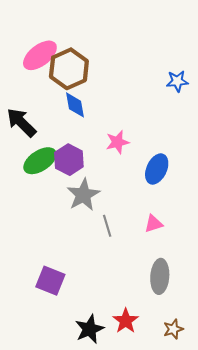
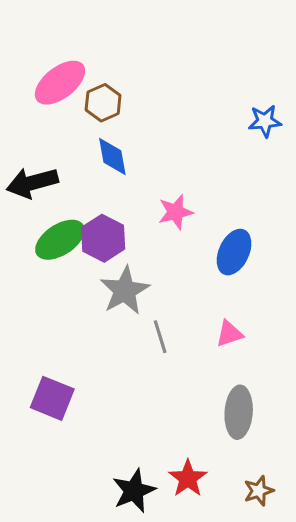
brown hexagon: (69, 69) -> (103, 103), size x0.6
black arrow: (21, 123) -> (32, 183), turned -60
purple square: (50, 281) -> (52, 398), moved

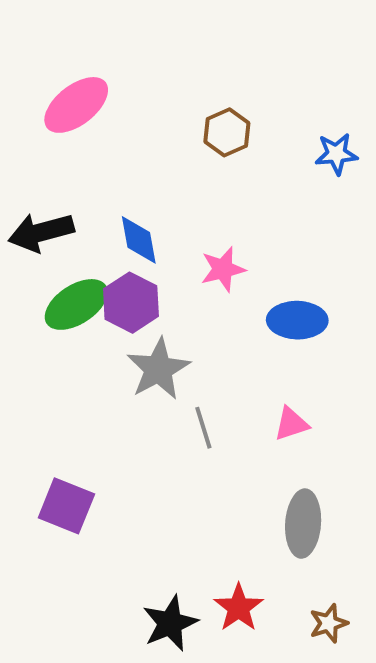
brown hexagon: (103, 103) -> (227, 132), moved
blue diamond: (112, 157) -> (139, 240), moved
blue ellipse: (234, 252) -> (297, 320), turned 66

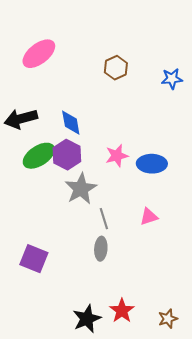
pink star: (223, 269) -> (117, 156), moved
gray ellipse: (303, 524) -> (101, 249), moved, size x0.7

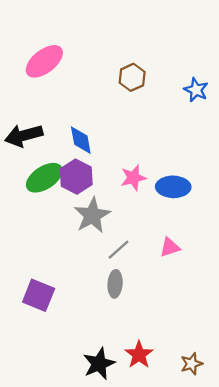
blue star: (172, 79) -> (196, 90), turned 30
gray line: (104, 219) -> (118, 250), turned 65

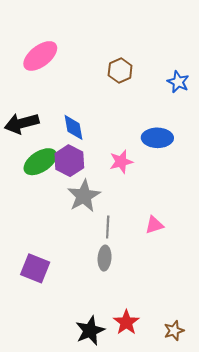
blue ellipse: (173, 187) -> (157, 138), moved
gray line: (118, 250) -> (108, 227), turned -45

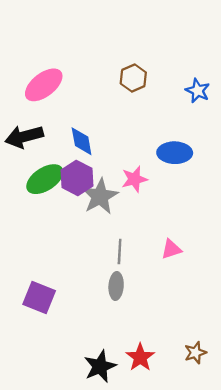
pink ellipse: (40, 56) -> (44, 85), moved
gray star: (84, 196) -> (100, 196), moved
brown star: (174, 331) -> (195, 353), moved

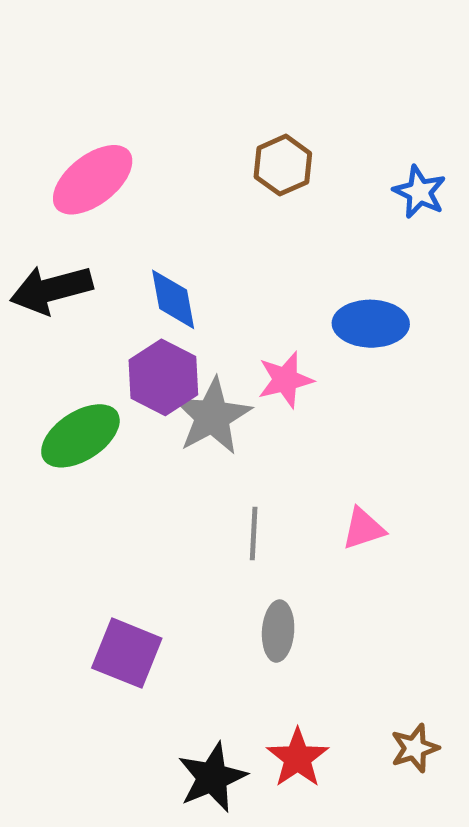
green ellipse: (45, 179) -> (80, 436), moved
gray ellipse: (116, 286) -> (278, 631), moved
purple square: (39, 297) -> (127, 653), moved

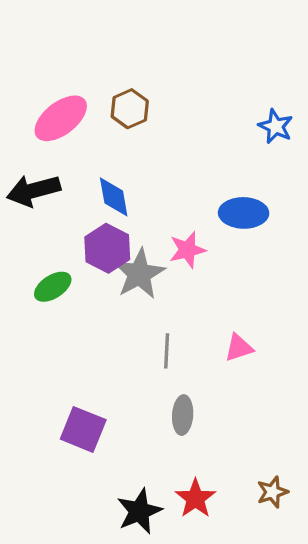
brown hexagon: (283, 165) -> (130, 109), moved
green ellipse: (80, 436) -> (53, 287), size x0.7

